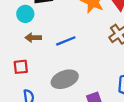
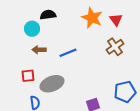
gray ellipse: (65, 79) -> (52, 84), moved

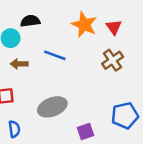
blue line: (68, 53) -> (55, 55), moved, turned 42
gray ellipse: (52, 84) -> (52, 107), moved

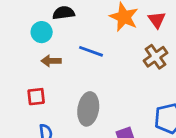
gray ellipse: (52, 107) -> (88, 109), turned -60

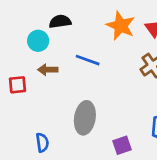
red square: (36, 97) -> (17, 85), moved

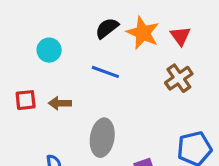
black semicircle: (60, 22) -> (107, 28), moved, turned -30
brown arrow: (48, 70) -> (60, 103), moved

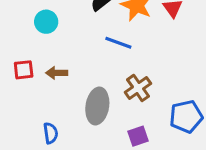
blue line: (105, 72) -> (118, 43), moved
brown cross: (179, 78) -> (138, 88), moved

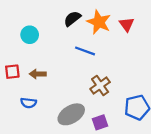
gray ellipse: (97, 106) -> (71, 114), moved, turned 50
blue semicircle: (51, 133) -> (28, 103), moved, turned 105

